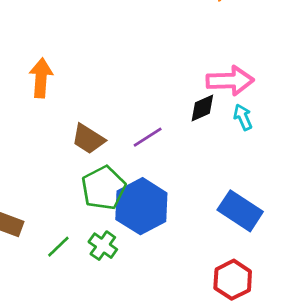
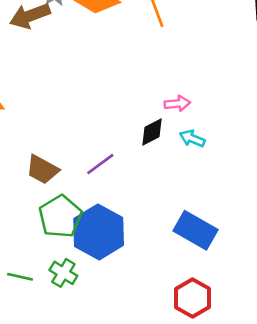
pink arrow: (230, 81) -> (177, 104), size x0.6
cyan arrow: (243, 117) -> (192, 138), turned -40
green line: (58, 247) -> (20, 277), turned 60

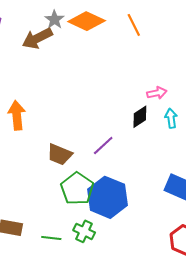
cyan arrow: (192, 138) -> (171, 118), turned 66

